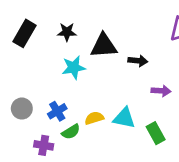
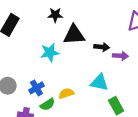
black star: (67, 32) -> (55, 15), moved
purple arrow: (161, 91) -> (120, 56), moved
cyan triangle: (124, 118) -> (99, 82), moved

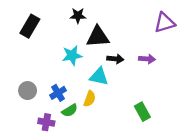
black arrow: (102, 47) -> (115, 59), moved
cyan triangle: (99, 82) -> (99, 76), moved
yellow semicircle: (66, 93) -> (90, 99), turned 128

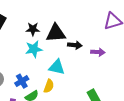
black star: (78, 16) -> (33, 29), moved
black arrow: (115, 59) -> (75, 45), moved

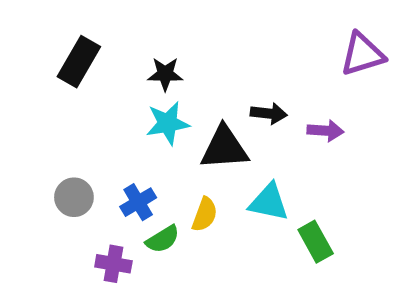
black triangle: (56, 33) -> (224, 148), moved
cyan triangle: (57, 67) -> (269, 202), moved

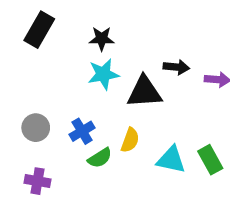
cyan triangle: (269, 202) -> (171, 160), moved
purple cross: (113, 264) -> (38, 181), moved

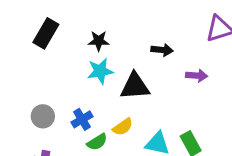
black arrow: (176, 67) -> (162, 50), moved
yellow semicircle: (130, 140) -> (123, 127), turned 35

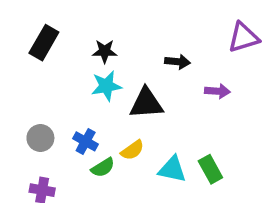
blue cross: (82, 119) -> (86, 141), turned -30

